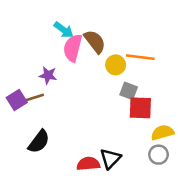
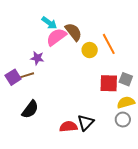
pink semicircle: (73, 48) -> (56, 37), turned 40
orange line: (140, 57) -> (109, 44), turned 55
gray square: (129, 91) -> (126, 79), moved

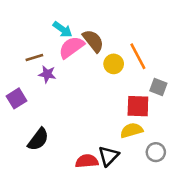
brown line: (27, 75) -> (34, 58), moved
gray square: (126, 79) -> (158, 87), moved
yellow semicircle: (126, 102) -> (132, 130), moved

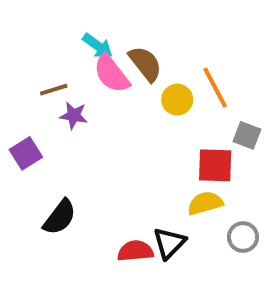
pink semicircle: (71, 47) -> (111, 74), turned -92

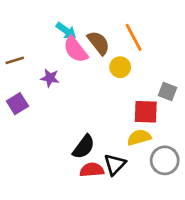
orange line: (215, 88) -> (134, 37), moved
brown line: (54, 90) -> (15, 60), moved
black semicircle: (60, 217) -> (84, 147), moved
gray circle: (243, 237) -> (165, 160), size x1.4

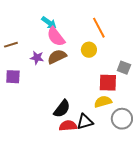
brown semicircle: (99, 43) -> (57, 57), moved, turned -78
purple square: (17, 104) -> (13, 77), turned 35
black triangle: (115, 164) -> (85, 122), turned 30

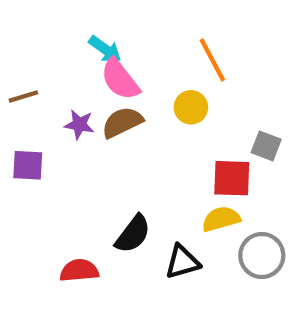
red semicircle: (68, 126) -> (79, 271), moved

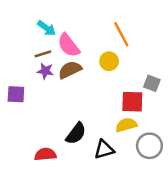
cyan arrow: (105, 49) -> (47, 28), moved
brown line: (23, 97) -> (43, 54), moved

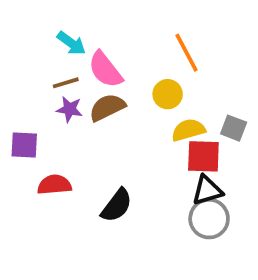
yellow semicircle: (126, 125) -> (188, 130), moved
gray circle: (149, 146) -> (209, 219), moved
black triangle: (104, 149) -> (207, 190), moved
red semicircle: (45, 154) -> (54, 185), moved

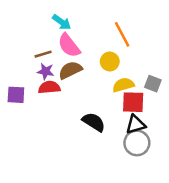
cyan arrow: (71, 43) -> (62, 22), moved
red semicircle: (54, 185) -> (49, 87), moved
black semicircle: (117, 205) -> (94, 122), moved, turned -95

